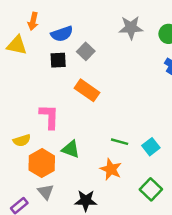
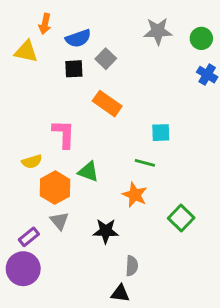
cyan square: (151, 147) -> (161, 133), moved, turned 36

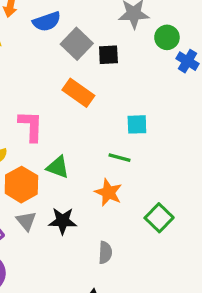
green circle: (201, 38) -> (167, 37), moved
gray square: (106, 59) -> (77, 44), size x1.4
black square: (74, 69) -> (108, 55), moved
black star: (106, 231) -> (63, 221), moved
gray semicircle: (132, 266) -> (105, 253), moved

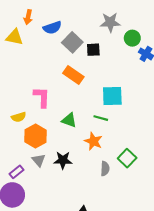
cyan square: (137, 124) -> (112, 96), size x1.5
green triangle: (58, 167) -> (69, 120), moved
gray semicircle: (105, 253) -> (105, 169), moved

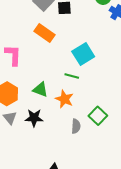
cyan square: (112, 96) -> (83, 54), turned -30
green triangle: (69, 120) -> (40, 90), moved

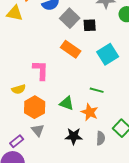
cyan square: (83, 54) -> (108, 54), moved
black star: (34, 118) -> (74, 136), moved

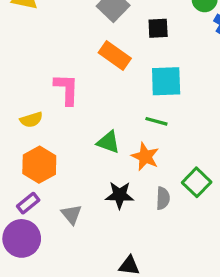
black square: (90, 25) -> (158, 28), moved
cyan square: (108, 54) -> (166, 81), moved, turned 30
orange hexagon: (35, 107) -> (39, 165), moved
gray triangle: (38, 130) -> (71, 214), moved

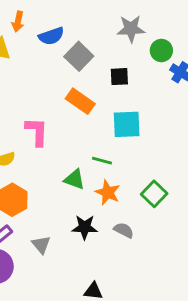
green line: (156, 121) -> (102, 161), moved
green square: (197, 182) -> (154, 194), moved
gray semicircle: (163, 198) -> (124, 230), turned -66

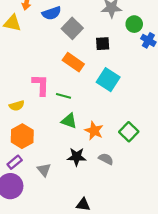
cyan square: (127, 124) -> (108, 80), turned 35
green line: (102, 161) -> (64, 96), moved

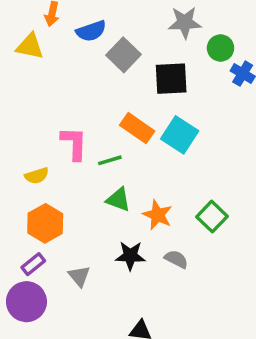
black square: (103, 44) -> (171, 79), size x1.5
orange rectangle: (73, 62) -> (137, 128), moved
green line: (64, 96) -> (110, 160), turned -32

